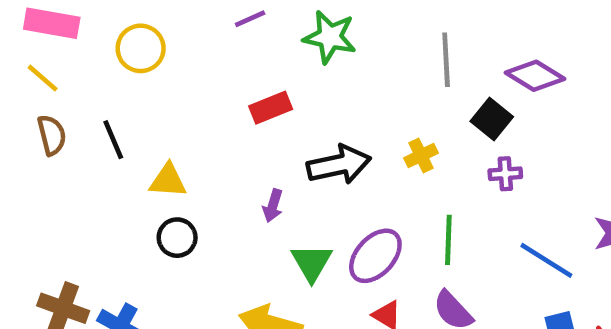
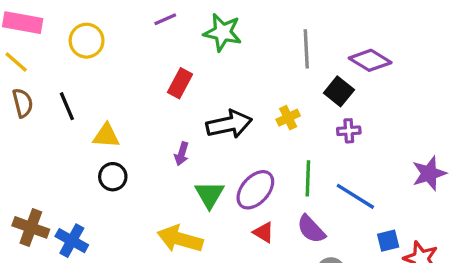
red rectangle: (271, 108) -> (180, 83), turned -40
blue line: (546, 260) -> (355, 196), moved

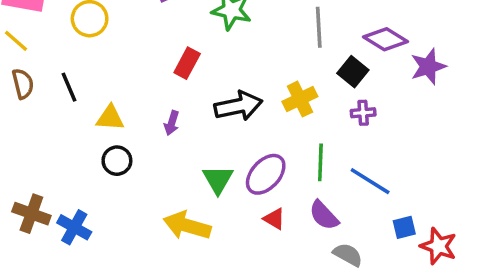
yellow cross: (288, 118) -> (300, 99), size x1.4
purple arrow: (182, 154) -> (172, 123), moved
purple star: (429, 173) -> (428, 67), moved

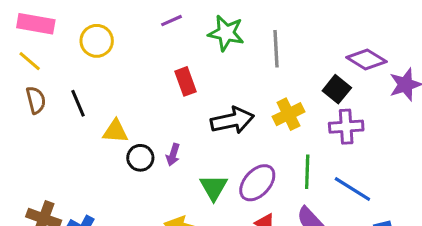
gray line: (319, 27) -> (276, 49), moved
red rectangle: (187, 63) -> (186, 81), turned -48
purple cross: (363, 113) -> (346, 127), size x1.5
purple arrow: (172, 123) -> (173, 155), moved
black circle: (117, 161) -> (140, 158), moved

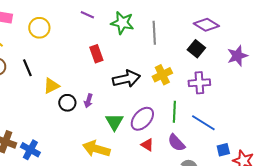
purple line: (172, 21) -> (87, 15), turned 48
purple diamond: (366, 60) -> (206, 25), moved
black square: (337, 89) -> (196, 49), moved
yellow triangle: (115, 131) -> (51, 86), turned -30

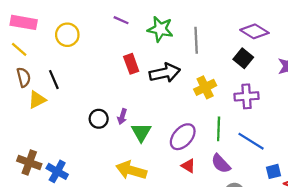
black arrow: (126, 79) -> (165, 73), moved
yellow triangle: (51, 86) -> (37, 100), moved
green triangle: (114, 122) -> (141, 132), moved

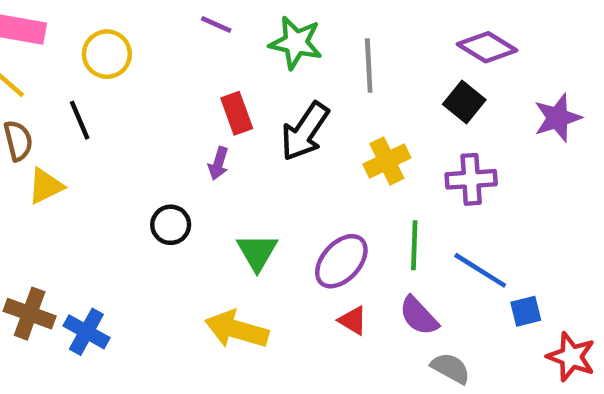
black arrow: (165, 73) -> (305, 131), turned 136
black line: (54, 80) -> (80, 120), moved
purple arrow: (122, 117) -> (218, 163), moved
blue square: (273, 171) -> (526, 311), moved

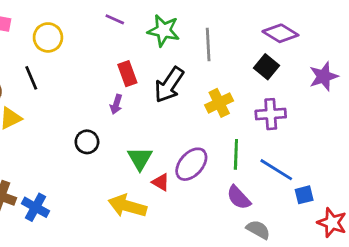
red triangle: (353, 320) -> (161, 182), moved

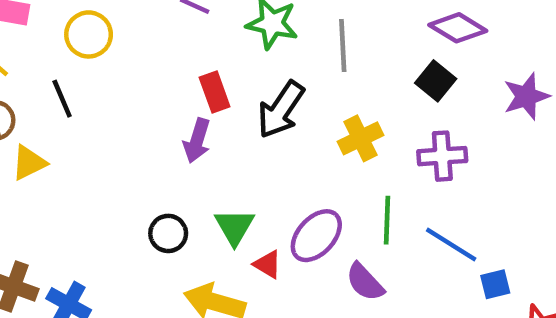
purple arrow: (116, 104) -> (197, 141), size x1.4
black circle: (87, 142) -> (168, 233), moved
purple semicircle: (239, 198) -> (365, 282), moved

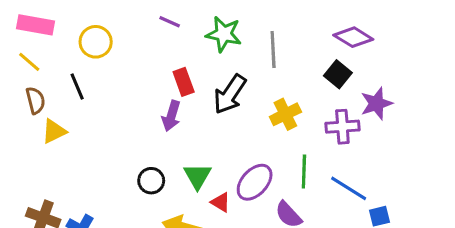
purple star: (526, 96) -> (376, 104), moved

